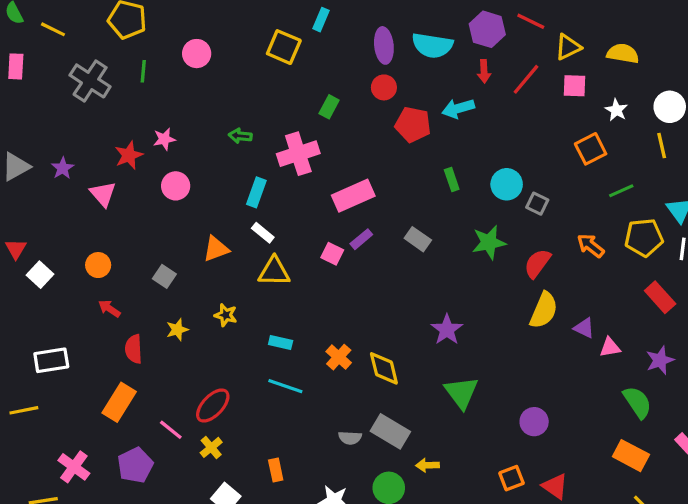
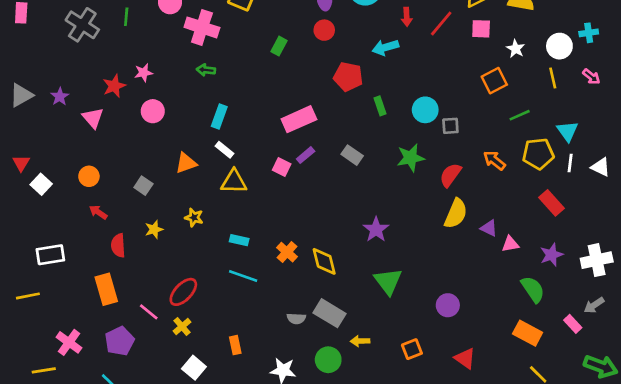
red pentagon: (413, 125) -> (348, 77), moved
pink cross: (298, 154) -> (202, 27), moved, turned 36
gray square: (537, 204) -> (450, 126), turned -30
orange rectangle: (119, 402) -> (106, 289), turned -48
orange square: (511, 478) -> (412, 349), moved

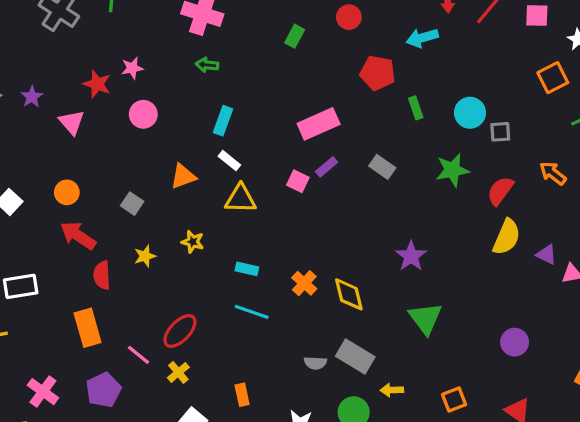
red star: (114, 86) -> (97, 84), turned -30
red arrow: (98, 212) -> (78, 235), size x1.6
purple circle: (448, 305) -> (515, 342), moved

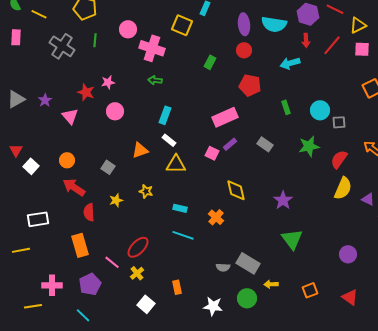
red pentagon: (378, 73) -> (250, 85), moved
yellow diamond: (349, 294) -> (236, 190), moved
pink cross: (43, 392) -> (52, 285), turned -36

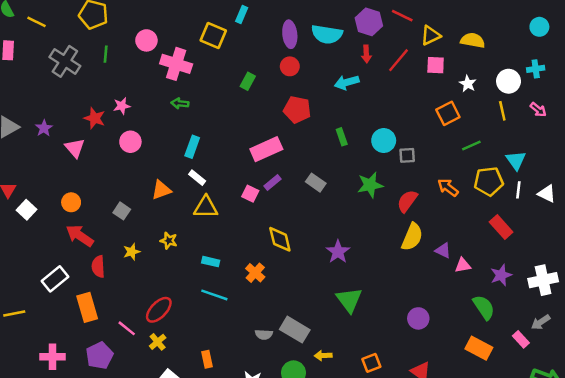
white rectangle: (38, 219) -> (55, 279), moved, turned -30

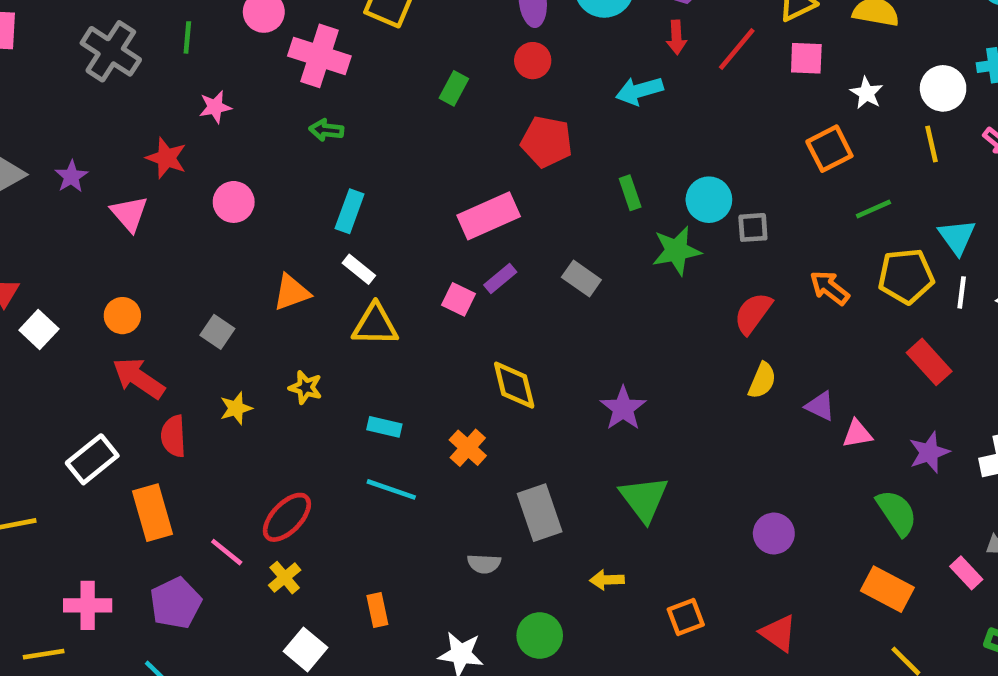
pink star: (122, 106) -> (215, 107), moved
green star: (370, 185) -> (676, 251), moved
yellow semicircle: (412, 237) -> (762, 380), size x0.7
gray rectangle: (295, 330) -> (540, 513), moved, turned 40
yellow arrow: (323, 355) -> (607, 580), moved

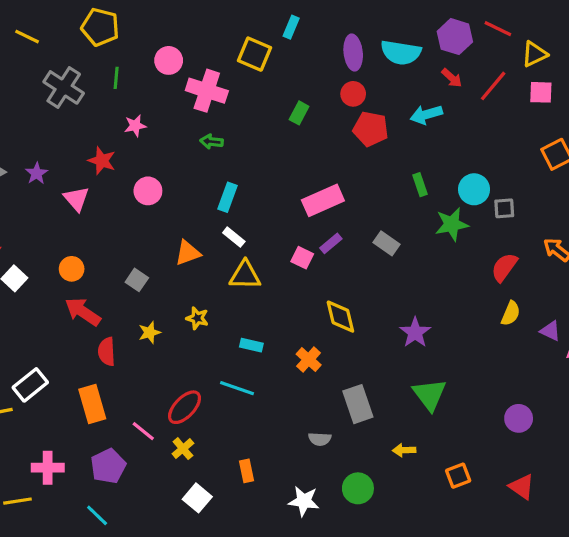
red arrow: (676, 37) -> (452, 78), turned -45
red pentagon: (547, 142) -> (371, 129), moved
white rectangle: (92, 459) -> (30, 385), moved
cyan line: (391, 489) -> (237, 388), moved

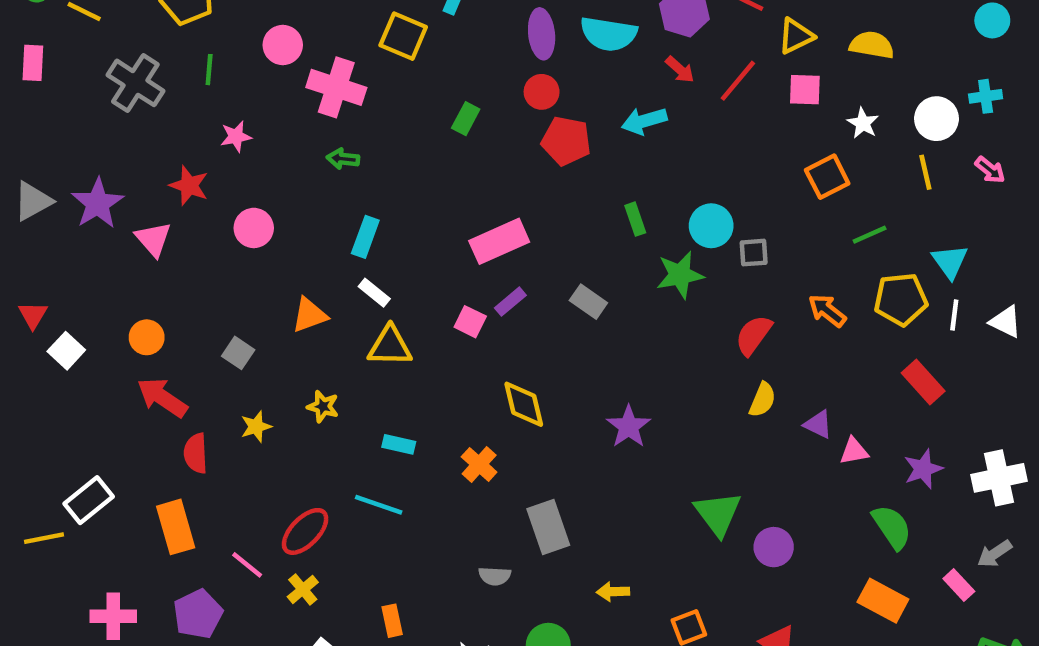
purple star: (37, 173) -> (98, 203), size x1.6
green triangle: (429, 394) -> (718, 514), moved

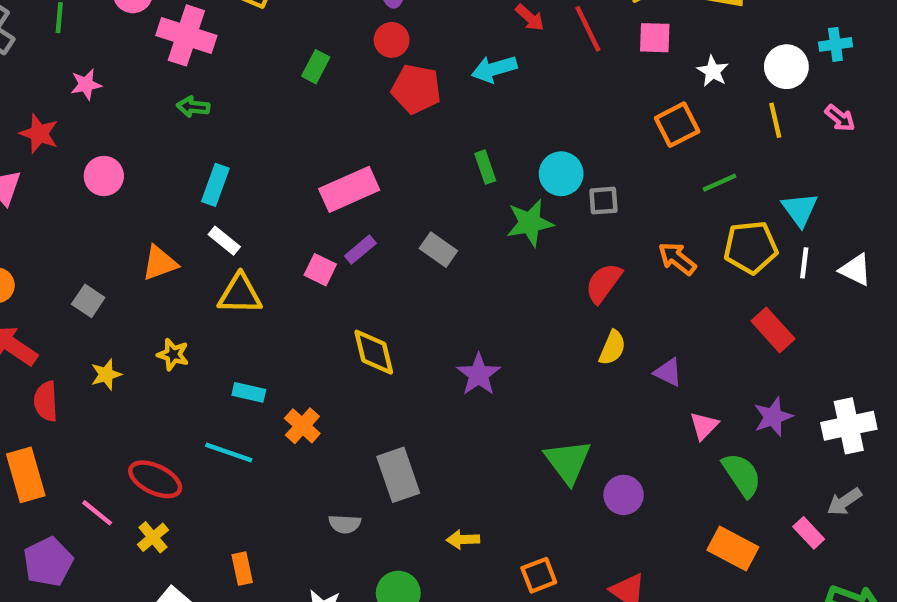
red line: (738, 81) -> (588, 29), turned -66
pink triangle: (854, 451) -> (704, 426), moved, turned -36
orange cross: (479, 464) -> (302, 426), moved
red ellipse: (305, 531) -> (155, 479), turned 72

